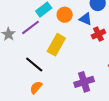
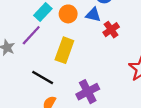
purple cross: (84, 82) -> (88, 92), moved

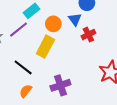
orange circle: (68, 14) -> (53, 24), moved
blue triangle: (93, 15) -> (75, 19), turned 32

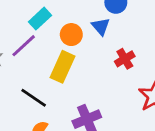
red cross: (88, 35) -> (125, 59), moved

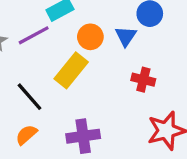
red cross: (125, 59) -> (143, 80), turned 30

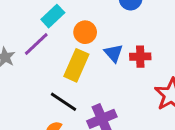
blue triangle: (126, 36) -> (113, 53), moved
black line: (30, 97) -> (64, 102), moved

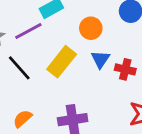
orange circle: (85, 32) -> (91, 28), moved
black line: (64, 102) -> (19, 68), moved

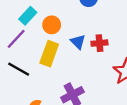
orange circle: (91, 28) -> (52, 25), moved

